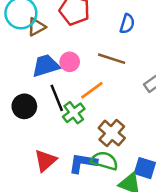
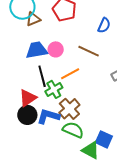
black circle: (24, 106) -> (27, 115), moved
brown cross: (112, 133) -> (69, 109), moved
red triangle: (45, 161) -> (28, 98), moved
blue L-shape: (83, 163) -> (48, 116), moved

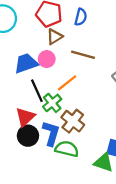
brown triangle: (33, 19) -> (55, 37), moved
blue semicircle: (104, 25) -> (81, 17), moved
blue L-shape: (48, 116) -> (51, 133), turned 100
green semicircle: (73, 130) -> (67, 149), moved

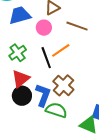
blue trapezoid: (26, 63) -> (20, 15), moved
black line: (37, 91) -> (46, 58), moved
green cross: (52, 103) -> (18, 53), moved

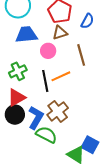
brown line: (77, 26) -> (81, 55), turned 45

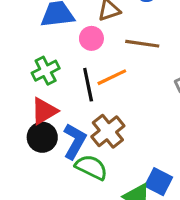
brown line: (81, 55) -> (142, 44), turned -65

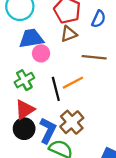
pink circle: (91, 38) -> (41, 53), moved

